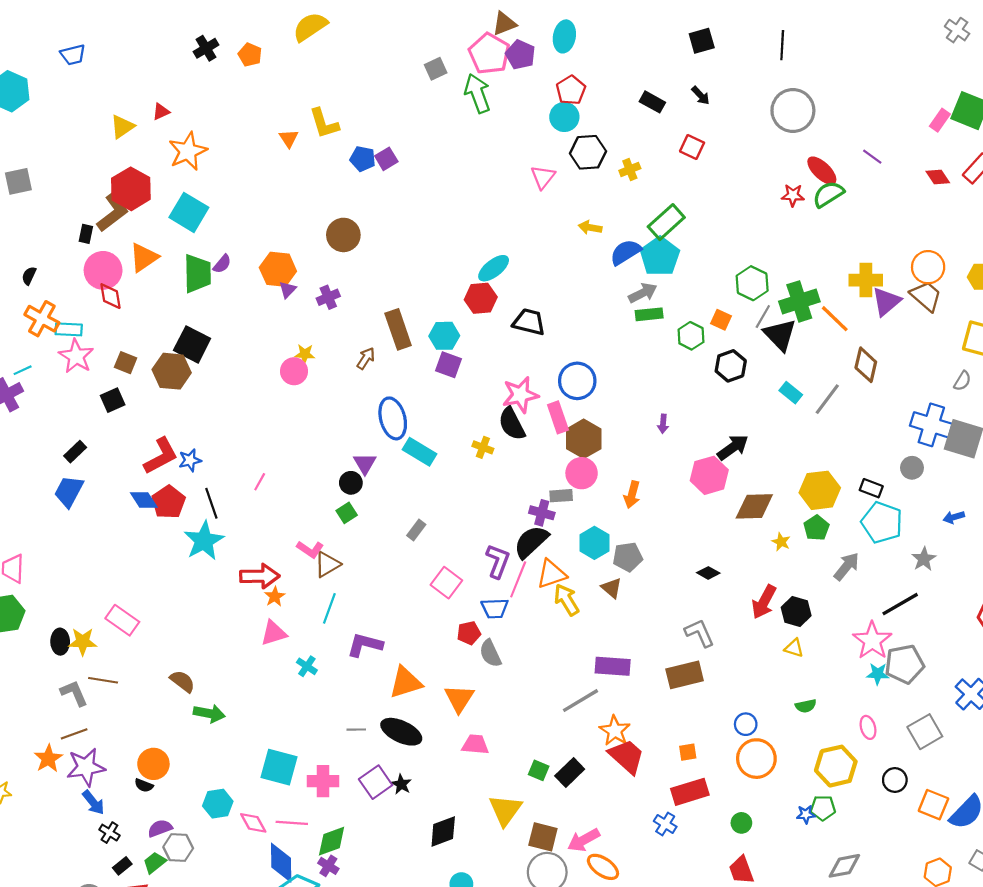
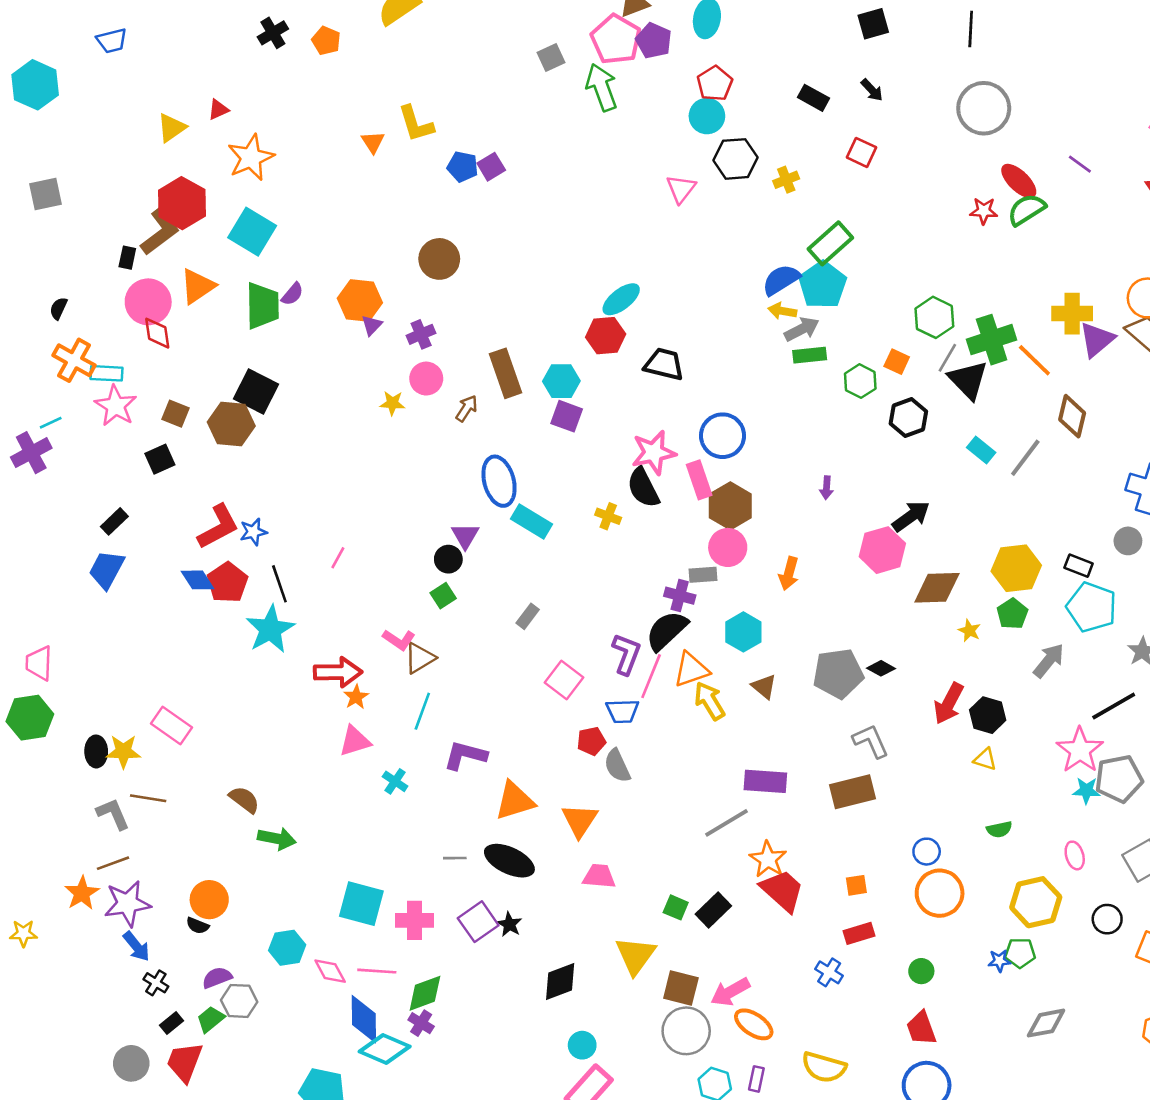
yellow arrow: (590, 227) -> (782, 311), moved
pink circle: (294, 371) -> (426, 379), moved
gray pentagon: (628, 557) -> (838, 674), moved, size x1.4
red rectangle: (690, 792) -> (859, 933), size x0.7

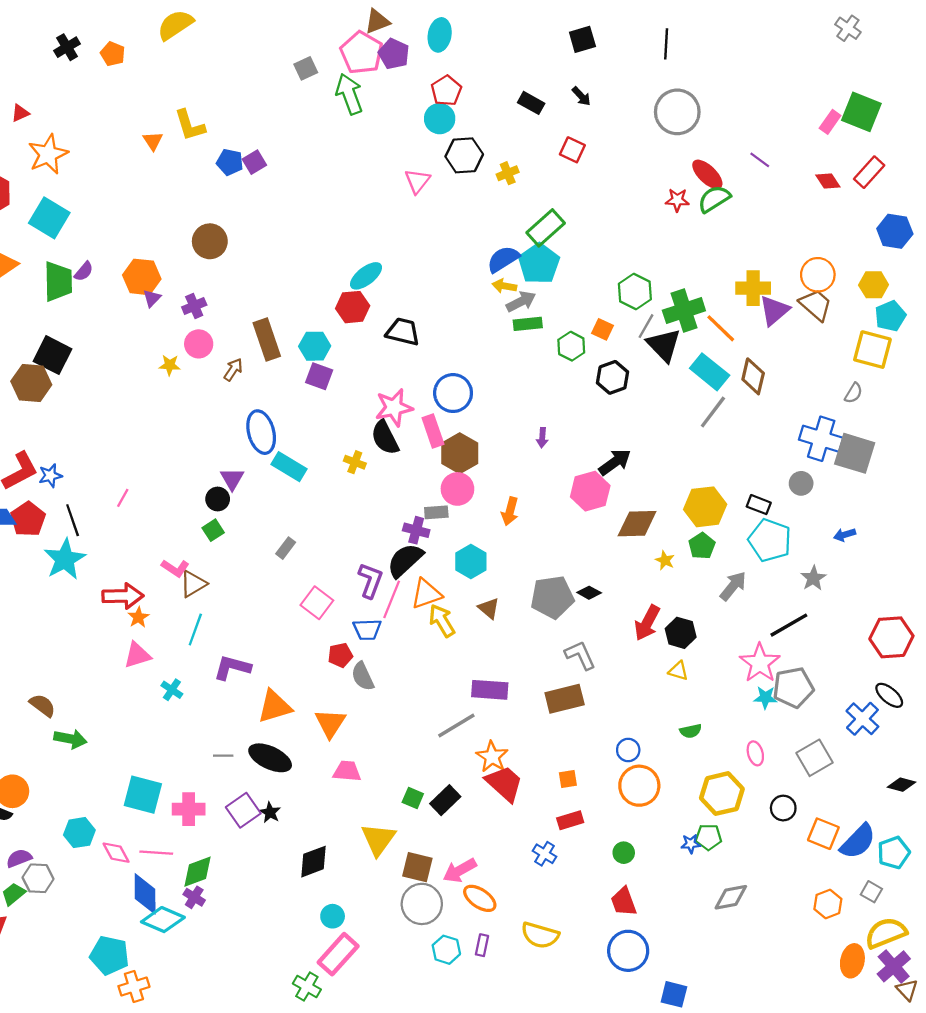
cyan rectangle: (981, 450) -> (710, 372), moved, size x1.6

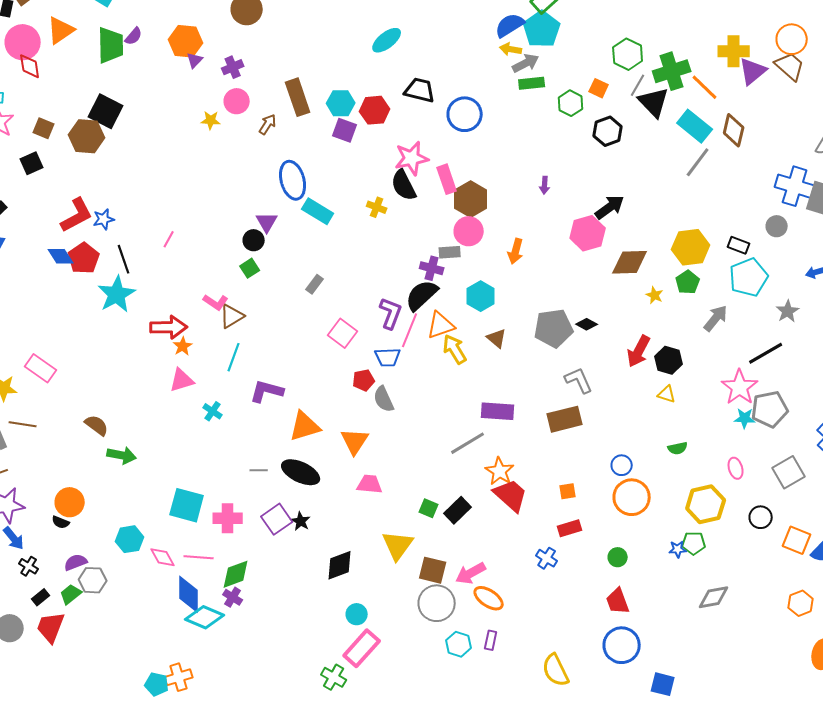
red hexagon: (353, 307) -> (375, 110), moved
blue circle: (453, 393) -> (465, 114), moved
cyan pentagon: (770, 540) -> (749, 277), turned 30
yellow semicircle: (540, 935) -> (556, 670), moved, turned 48
cyan pentagon: (109, 955) -> (157, 684), moved, size x0.7

